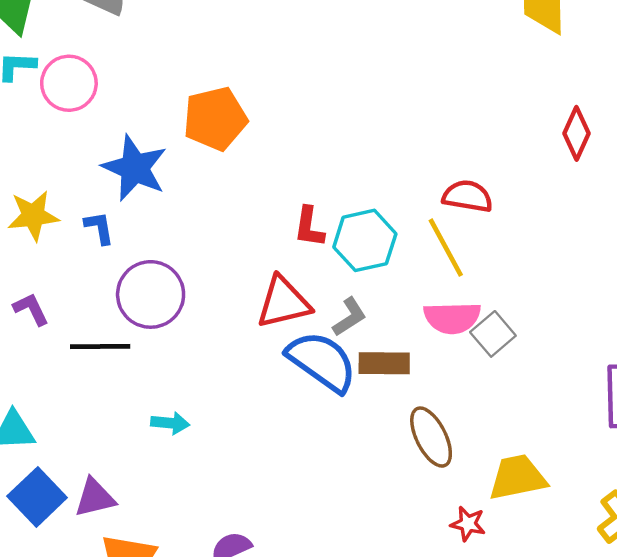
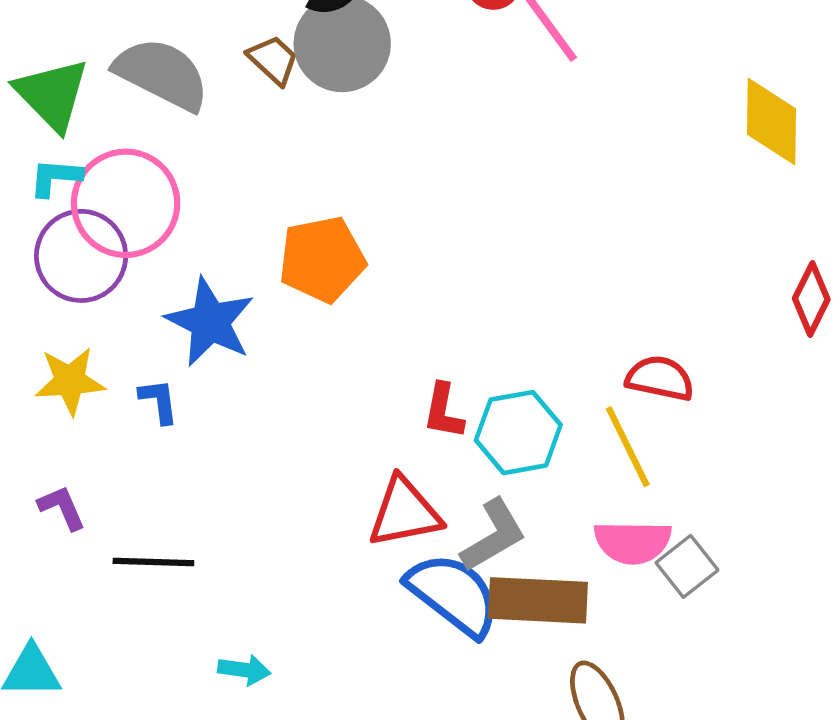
pink circle: (69, 83) -> (126, 203), size x1.4
purple circle: (151, 294) -> (81, 256), moved
gray L-shape: (350, 317) -> (493, 536), size x1.4
brown rectangle: (384, 363) -> (538, 600), size x1.4

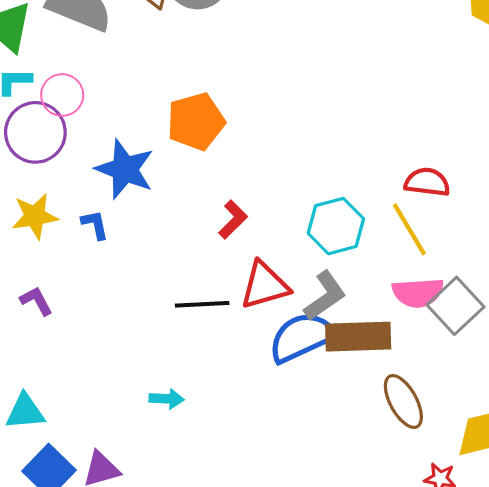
pink circle: (126, 203) -> (62, 95), size x0.6
red L-shape: (443, 411) -> (233, 219), moved, turned -141
black line: (153, 562) -> (202, 304), moved
gray square: (687, 566) -> (455, 306), size x1.4
blue semicircle: (453, 594) -> (302, 337), turned -58

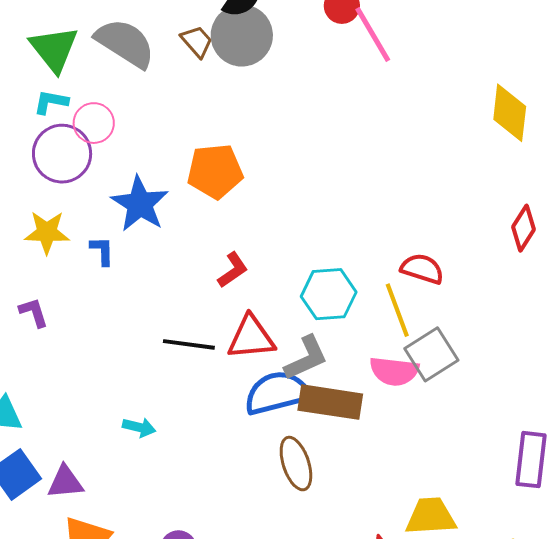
gray square: (455, 306) -> (431, 354), moved
brown ellipse: (403, 401) -> (296, 464), moved

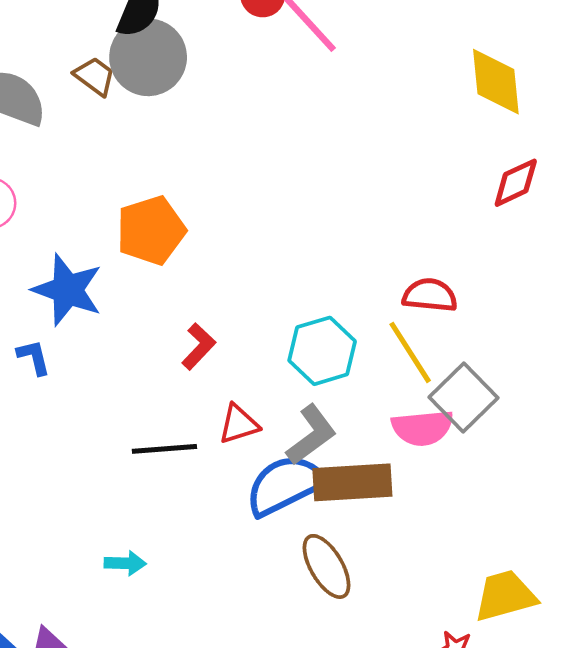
red diamond: (524, 228) -> (516, 183), moved, turned 45
red triangle: (251, 338) -> (239, 424), size x0.7

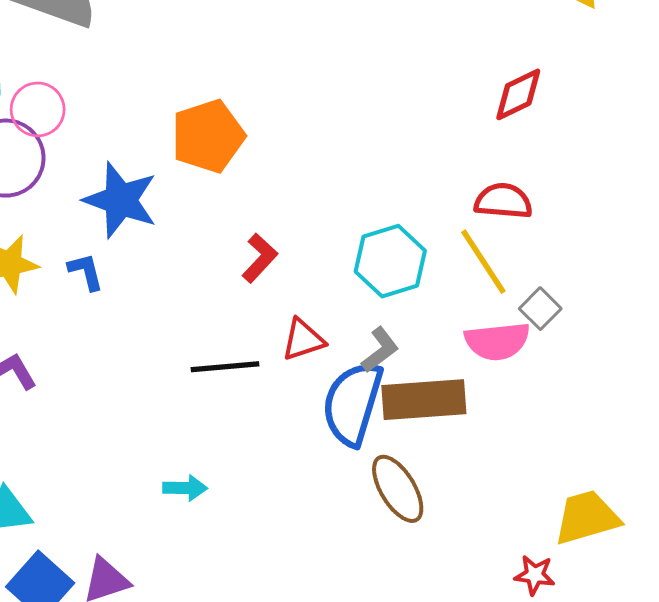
red diamond: (516, 183) -> (518, 94), moved
gray square: (464, 398) -> (540, 309), size x0.6
gray L-shape: (311, 435) -> (380, 350), size x0.7
blue semicircle: (285, 485) -> (353, 403), turned -46

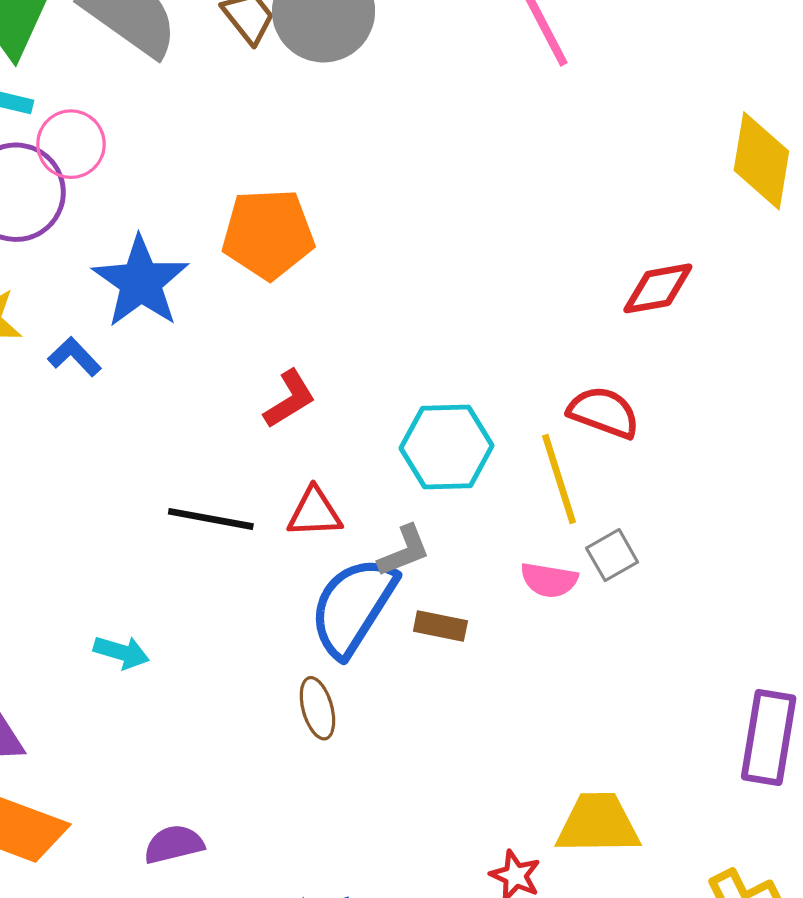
blue L-shape: (86, 272) -> (74, 357), turned -45
pink semicircle: (497, 341) -> (549, 580), size x0.7
brown rectangle: (424, 400) -> (440, 626), size x0.5
brown ellipse: (398, 489) -> (317, 708), moved, size x0.7

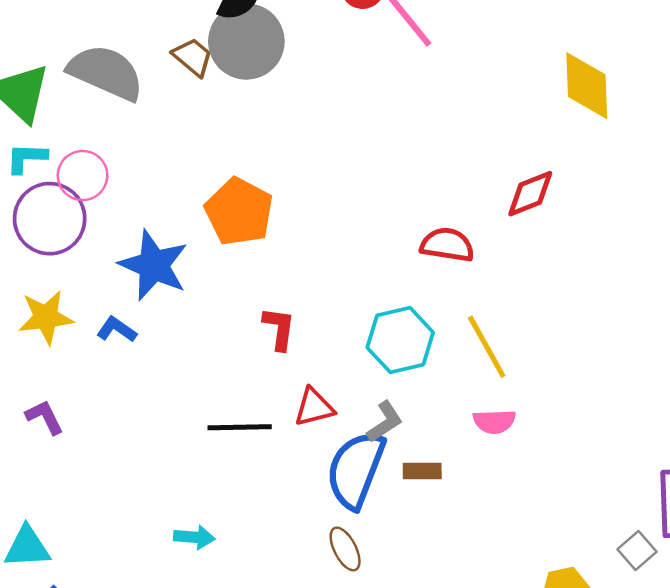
orange pentagon: (268, 234) -> (239, 212), turned -30
red L-shape: (290, 399) -> (279, 328), turned -39
red semicircle: (604, 412) -> (447, 245), moved
gray square: (612, 555) -> (637, 551), moved

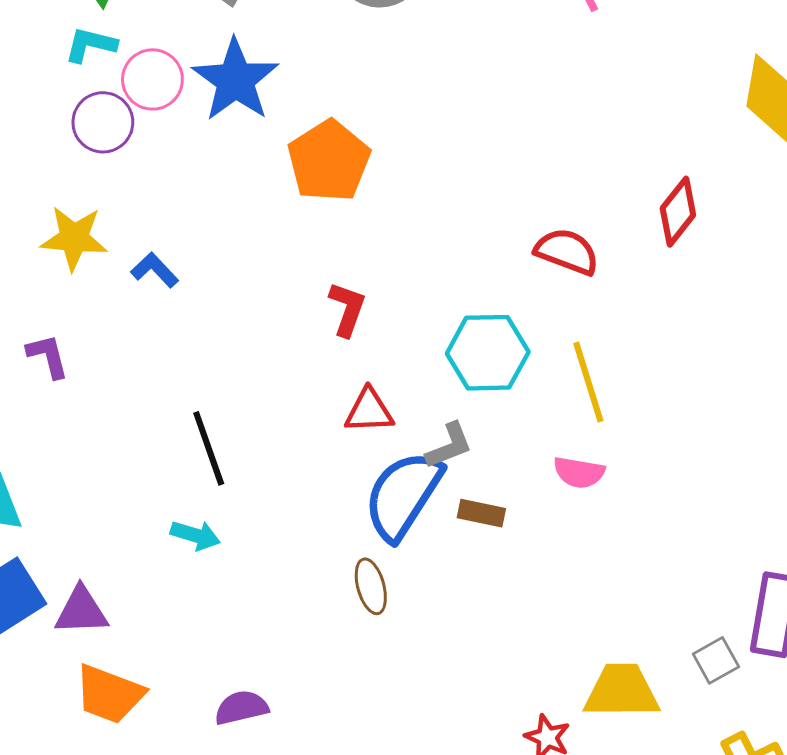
red diamond: (530, 194) -> (678, 212), turned -42
purple circle: (50, 219) -> (103, 122), size x0.7
blue star: (154, 265) -> (235, 80), moved
black line: (240, 427) -> (209, 448), moved, turned 60

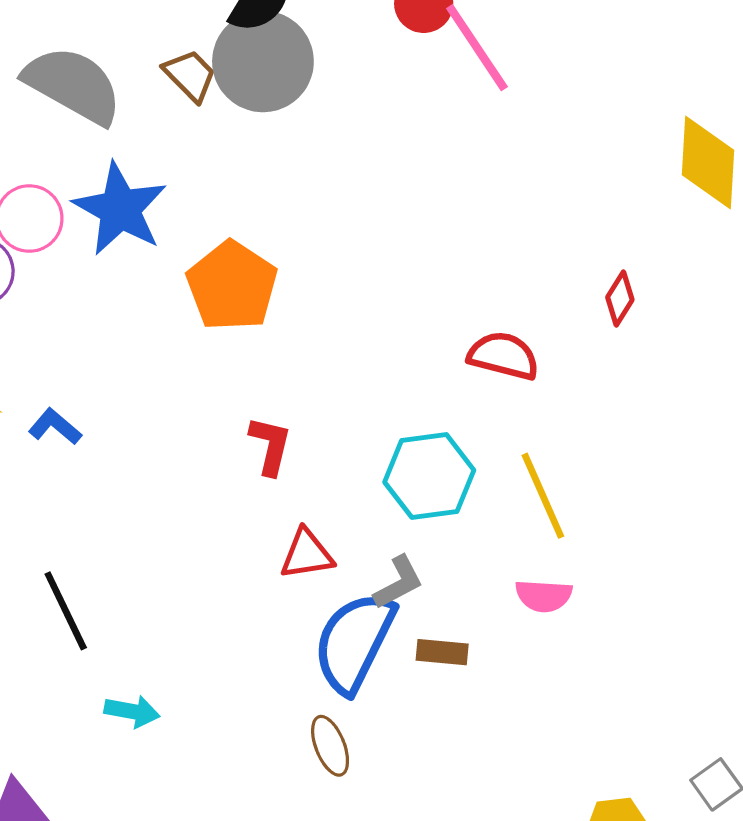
red diamond: (678, 212) -> (620, 298), size x0.7
black line: (209, 448) -> (66, 611), moved

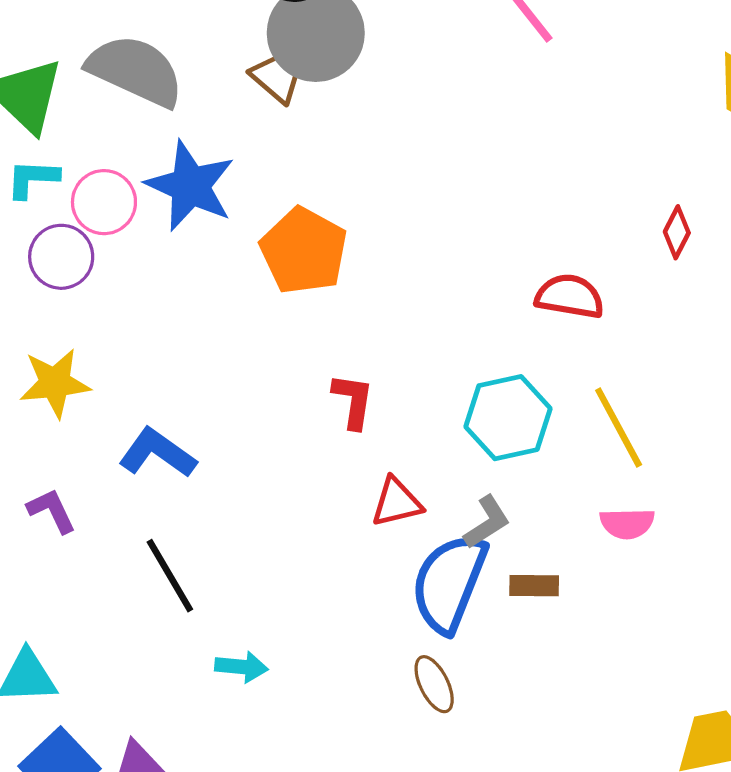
brown trapezoid: (190, 75) -> (276, 78), moved
blue L-shape: (55, 427) -> (157, 453), moved, size x1.5

